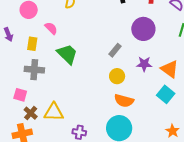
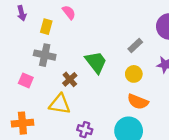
green trapezoid: (67, 54) -> (96, 62), moved
brown cross: (31, 113) -> (70, 79), moved

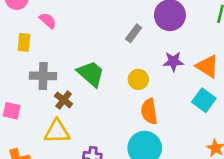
gray rectangle: (135, 46) -> (134, 33), moved
gray cross: (45, 55) -> (43, 76), moved
orange semicircle: (138, 102) -> (149, 111), turned 70

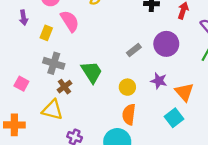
pink semicircle: (48, 21) -> (70, 21), size x1.5

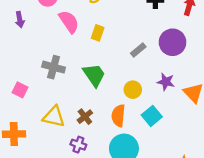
yellow rectangle: (46, 33) -> (98, 33), moved
brown cross: (64, 87) -> (85, 117), moved
orange semicircle: (129, 114) -> (118, 116), moved
cyan square: (174, 118) -> (152, 116), moved

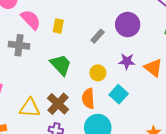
gray cross: (54, 67) -> (19, 45), moved
brown cross: (85, 117) -> (58, 104), size x1.5

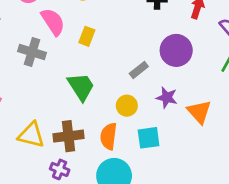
gray rectangle: (98, 36) -> (139, 70), moved
cyan square: (119, 94) -> (149, 138), turned 30
brown cross: (58, 104) -> (68, 136), turned 30

